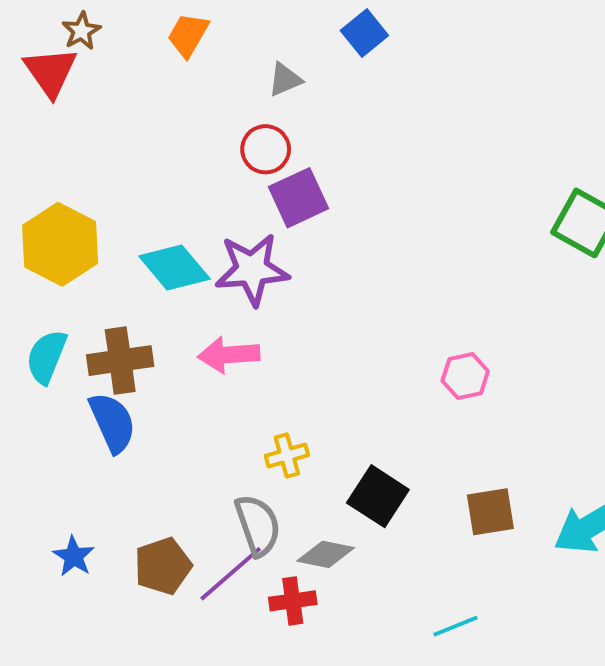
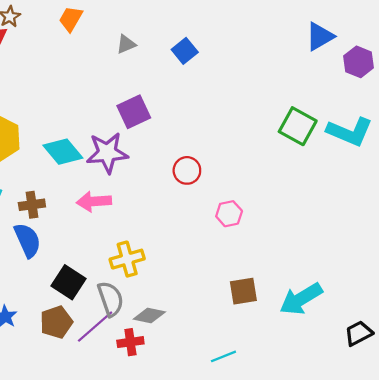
blue square: (364, 33) -> (185, 51), moved
red circle: (266, 149) -> (187, 170), moved
brown cross: (120, 361) -> (32, 205), size x0.7
yellow cross: (287, 456) -> (127, 259), size x1.4
black square: (378, 496) -> (68, 282), moved

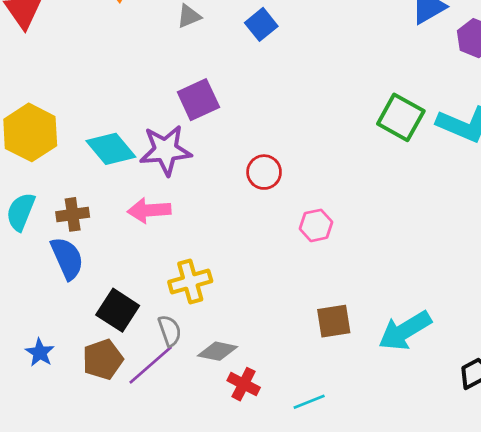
gray semicircle: (111, 299) -> (170, 331), size x0.7
red cross: (130, 342) -> (244, 384), moved, turned 35

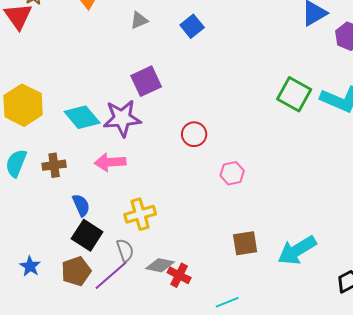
blue semicircle: (67, 258) -> (81, 205), moved, size x0.7
red cross: (244, 384) -> (179, 275), moved

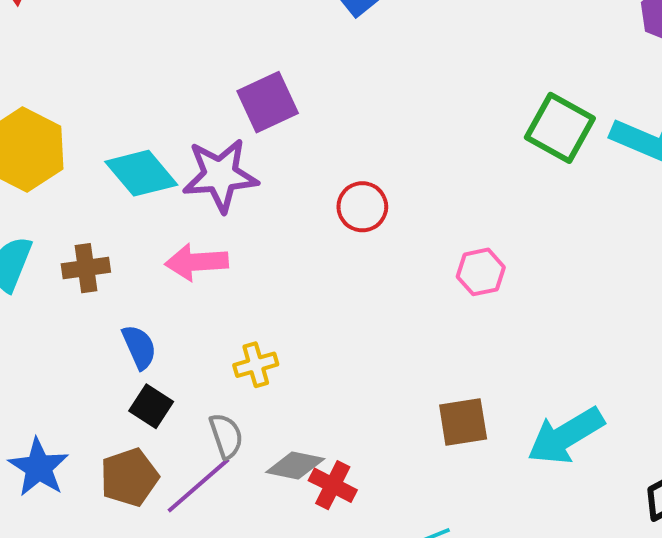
pink hexagon: (232, 173) -> (481, 272), moved
yellow cross: (140, 214) -> (256, 365), size x0.7
black square: (87, 235) -> (151, 406), size x0.7
blue star: (30, 266) -> (39, 467), size x1.4

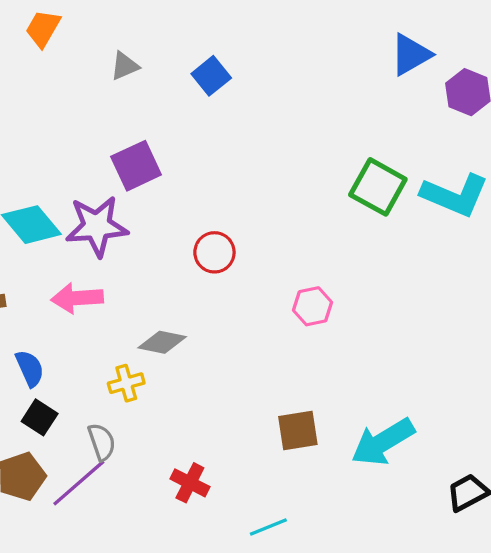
gray diamond: (295, 465) -> (162, 342), moved

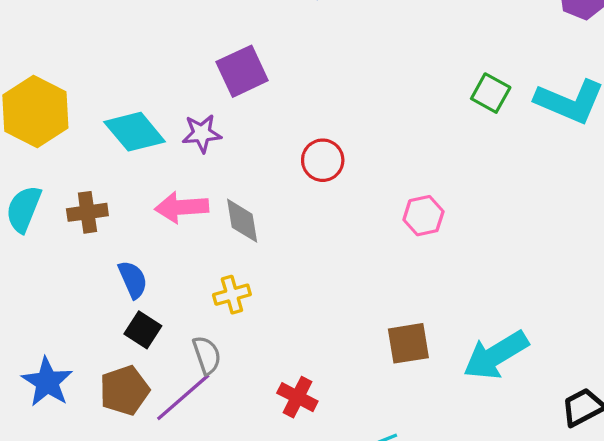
green square: (378, 187) -> (491, 93), size x0.7
purple star: (97, 226) -> (202, 133), size x0.6
gray diamond: (162, 342) -> (242, 221), moved, turned 69

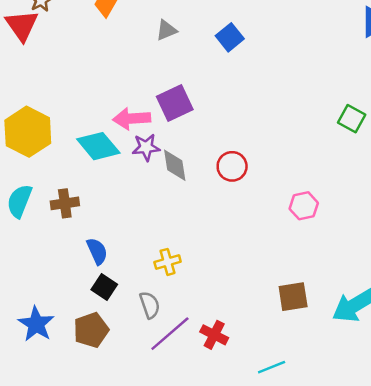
pink arrow: (182, 207) -> (132, 119), moved
gray diamond: (242, 221) -> (175, 165), moved
purple line: (183, 397) -> (170, 334), moved

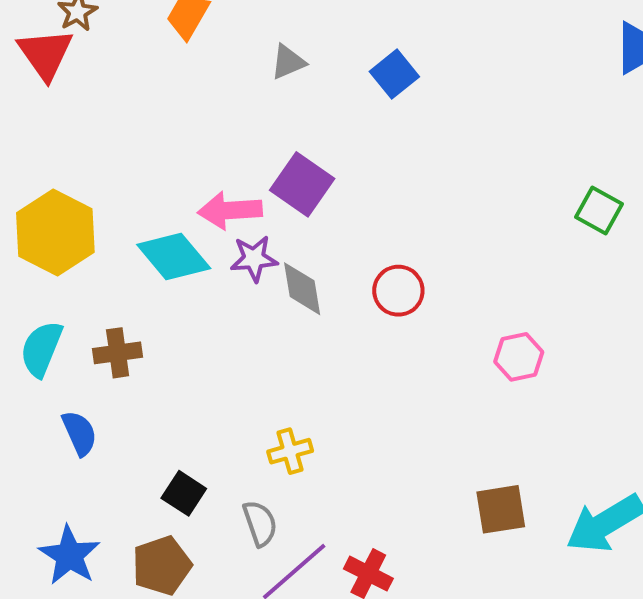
purple square: (175, 103) -> (302, 184), turned -30
blue semicircle: (97, 251) -> (79, 433), moved

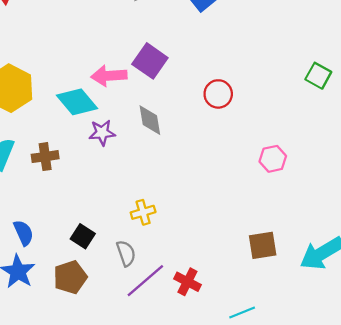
purple star: (254, 259) -> (102, 133), moved
red circle: (398, 291) -> (218, 94), moved
blue semicircle: (79, 433) -> (24, 233), moved

